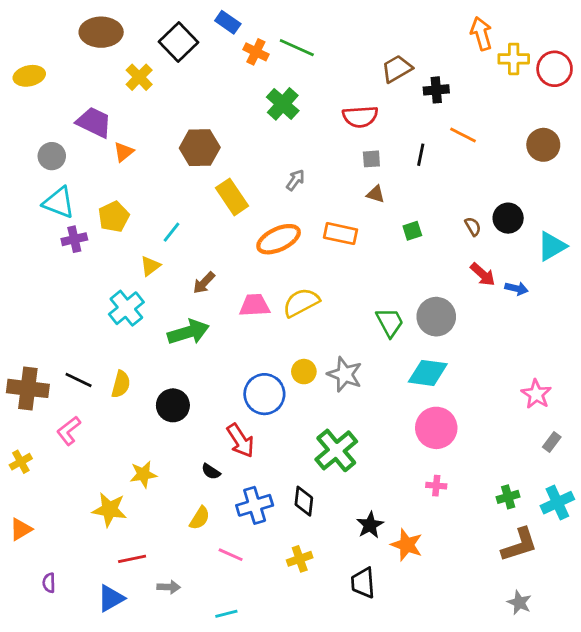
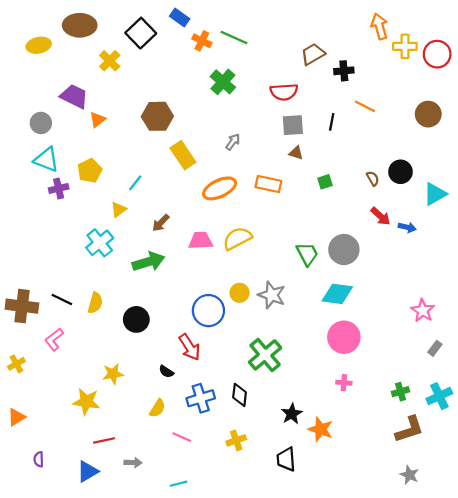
yellow ellipse: (29, 76) -> (39, 45), moved
gray square: (371, 159) -> (293, 125), size x1.5

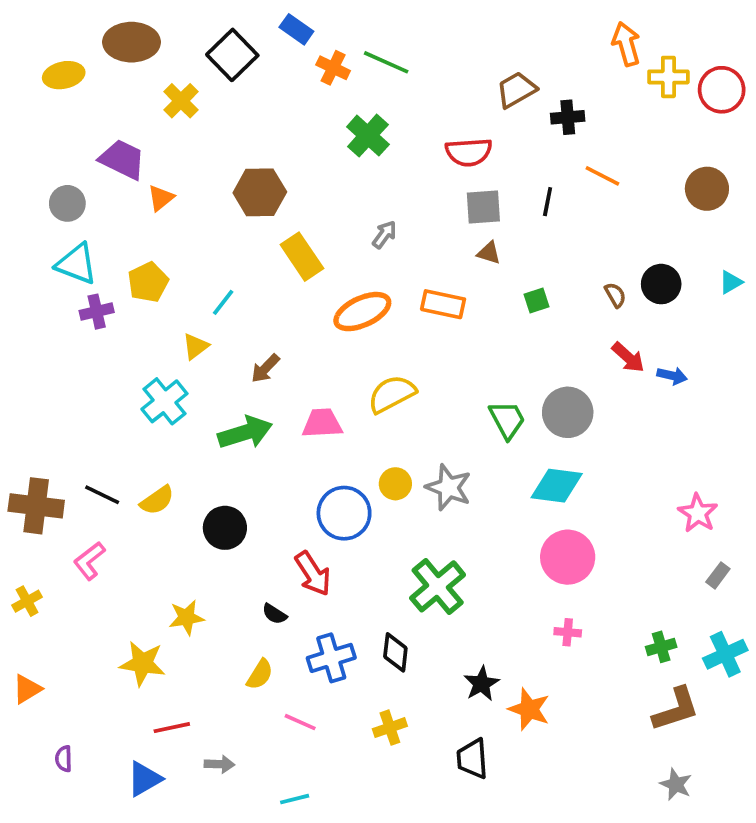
cyan triangle: (435, 194) -> (731, 282), moved, size x0.6
pink trapezoid: (201, 241) -> (322, 423), moved
yellow semicircle: (95, 303) -> (157, 500), turned 40

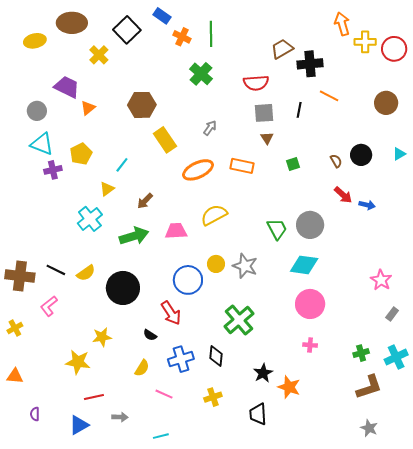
green line: (386, 62) -> (211, 34), turned 65
black cross: (568, 117) -> (310, 64), size x1.4
brown triangle: (489, 253) -> (267, 138), turned 40
black circle: (225, 528) -> (123, 288), size x1.4
orange triangle: (27, 689) -> (15, 376), turned 36

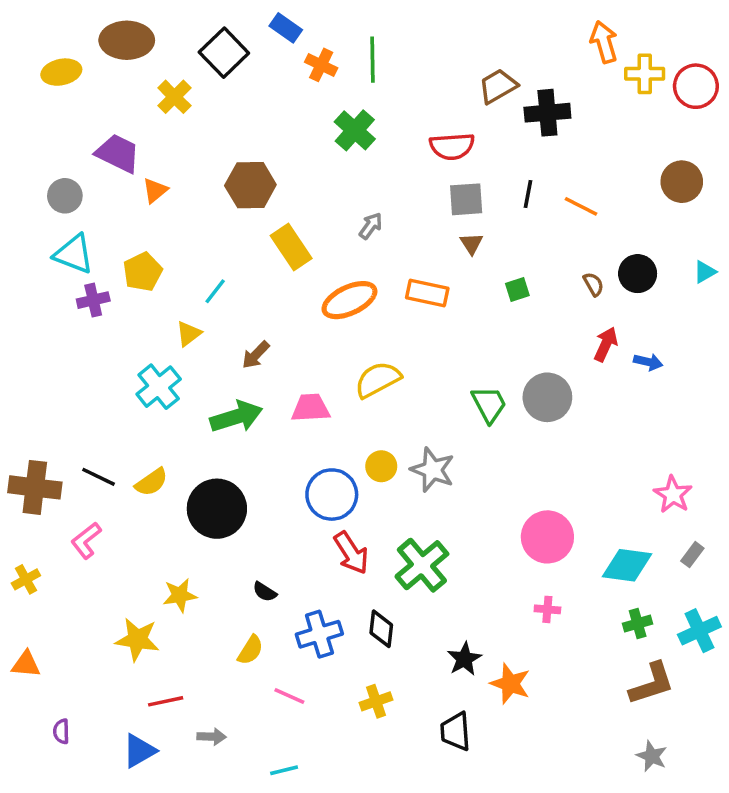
orange line: (329, 96) -> (581, 206), moved
red arrow: (343, 195) -> (606, 344), turned -108
cyan diamond: (304, 265) -> (627, 565), moved
red arrow: (171, 313) -> (351, 553), moved

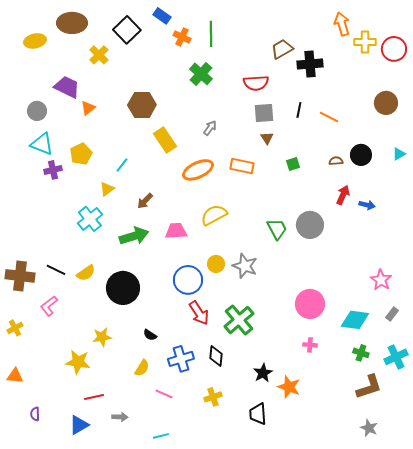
brown semicircle: (593, 284) -> (336, 161), turned -64
green cross: (638, 624) -> (361, 353), turned 35

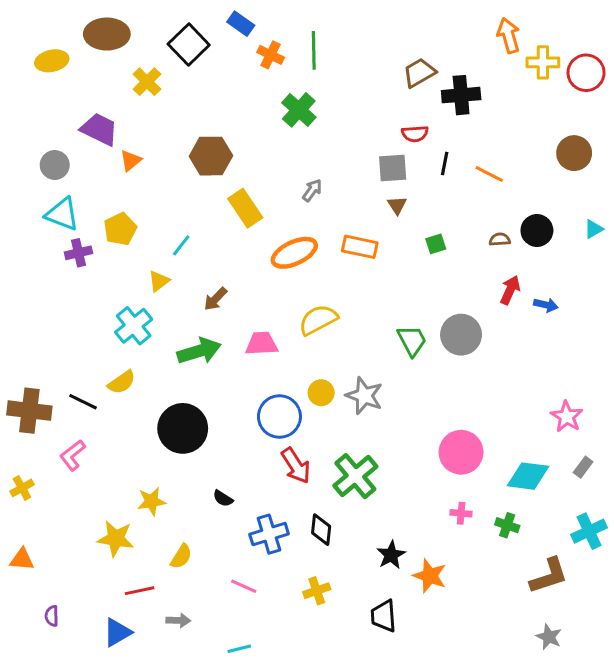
red semicircle: (256, 83) -> (415, 134), moved, size x0.7
yellow semicircle: (86, 273) -> (122, 382), moved
green cross: (361, 353) -> (507, 525), moved
yellow semicircle: (142, 368) -> (181, 556), moved

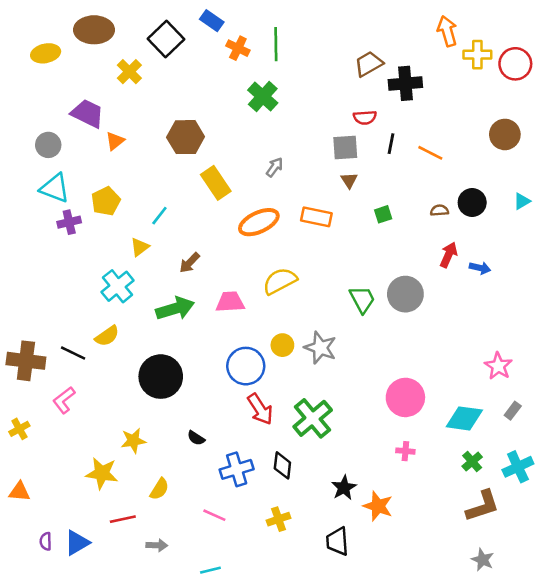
green cross: (507, 525) -> (472, 462), moved, turned 30
blue triangle: (117, 632) -> (77, 543), moved

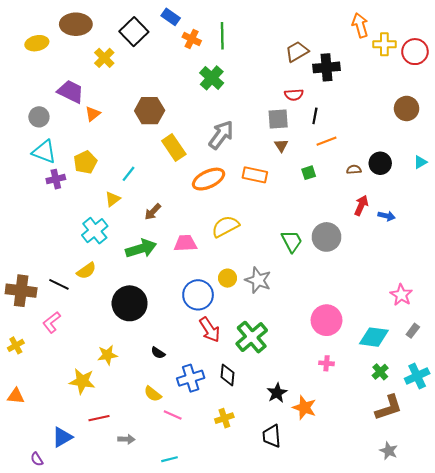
orange line: (430, 153) -> (326, 141), moved, turned -48
gray arrow: (275, 167) -> (221, 135), size x1.8
yellow semicircle: (159, 489) -> (153, 394), moved, turned 96
purple semicircle: (46, 541) -> (37, 459), moved, turned -32

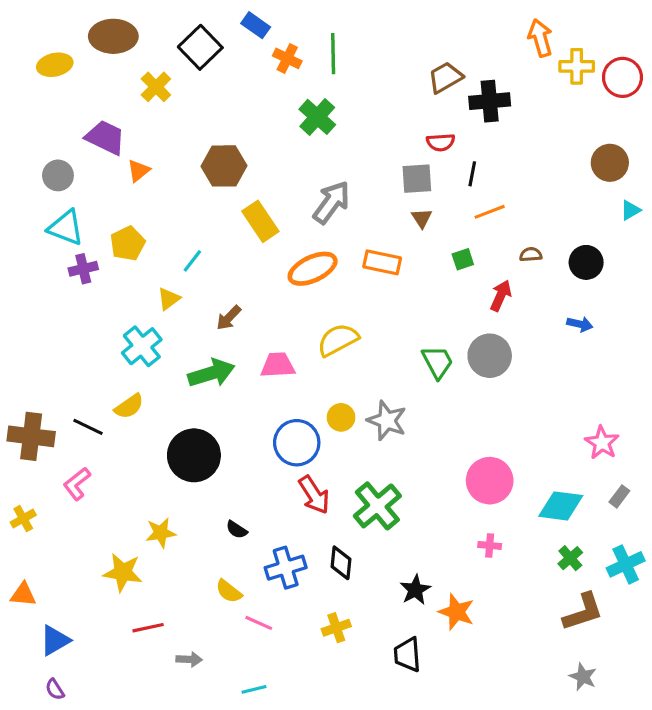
cyan triangle: (420, 162) -> (630, 210), moved
black circle: (380, 163) -> (586, 262), moved
red arrow: (361, 205) -> (501, 296), moved
blue triangle: (62, 437) -> (55, 640), moved

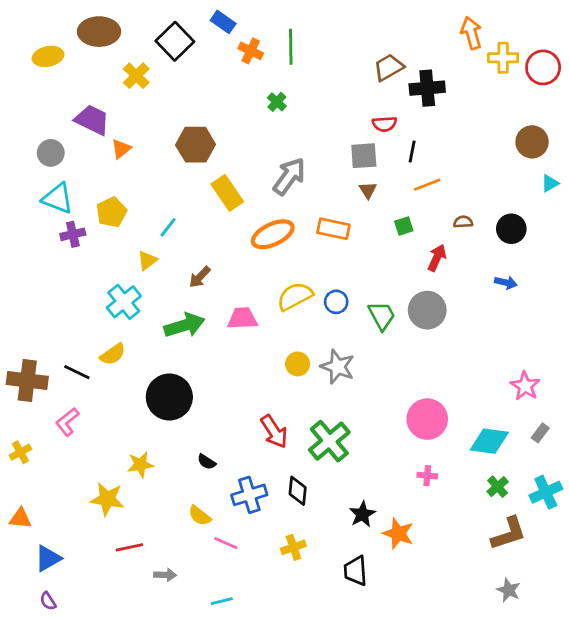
green cross: (317, 117) -> (277, 102), size x0.6
blue circle: (297, 443) -> (336, 302), moved, size x0.6

